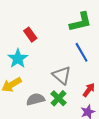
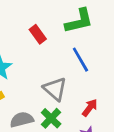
red rectangle: (30, 35) -> (38, 34), moved

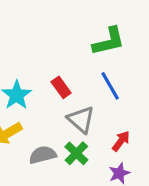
red rectangle: (38, 34) -> (61, 87), moved

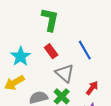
green L-shape: (109, 41) -> (50, 20), moved, turned -65

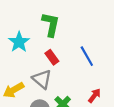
cyan star: (21, 56) -> (19, 42), moved
gray triangle: (65, 73) -> (42, 79), moved

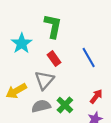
gray triangle: (42, 79) -> (44, 80), turned 30

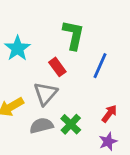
green L-shape: (53, 26) -> (73, 35), moved
blue line: (89, 57) -> (100, 66), turned 54

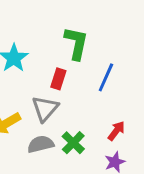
red rectangle: (57, 67) -> (58, 79), turned 54

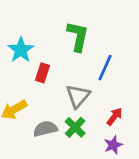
red rectangle: (58, 79) -> (43, 73), moved
gray triangle: (45, 109) -> (78, 96), moved

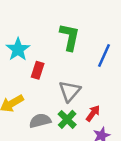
blue line: (105, 68) -> (104, 56), moved
red arrow: (115, 116) -> (93, 113), moved

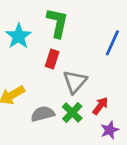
green L-shape: (70, 37) -> (57, 23), moved
red rectangle: (38, 70) -> (52, 59), moved

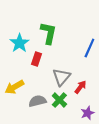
red rectangle: (52, 59) -> (36, 59), moved
red arrow: (100, 106) -> (80, 87), moved

